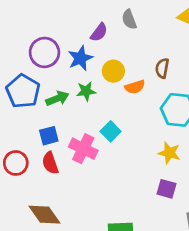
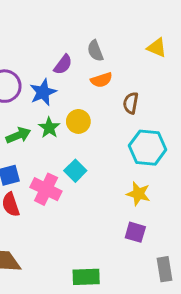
yellow circle: (113, 71) -> (78, 121), moved
orange semicircle: (135, 87) -> (101, 80), moved
green star: (86, 91) -> (49, 128), turned -30

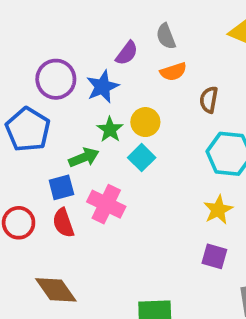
green arrow: (18, 135) -> (84, 158), moved
cyan square: (75, 171) -> (142, 158), moved
yellow star: (138, 194) -> (218, 210), turned 30

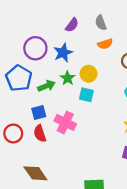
purple semicircle: (127, 53) -> (72, 25), moved
green arrow: (84, 158) -> (46, 86), moved
cyan square: (142, 158) -> (86, 95), turned -32

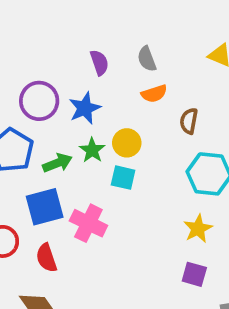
purple semicircle: (72, 25) -> (99, 63), turned -56
blue square: (39, 112) -> (45, 207), size x1.5
red semicircle: (40, 133) -> (46, 258), moved

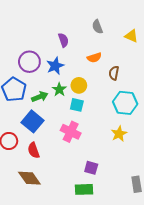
gray semicircle: (147, 59) -> (97, 27), moved
blue square: (45, 207) -> (33, 121), turned -35
pink cross: (88, 223) -> (71, 132), moved
purple square: (194, 274) -> (91, 168), moved

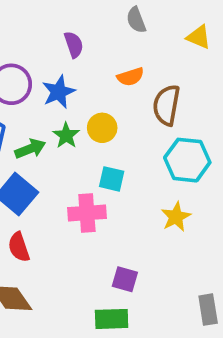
brown semicircle: (114, 73) -> (166, 105), size x1.5
cyan square: (77, 105) -> (112, 179), moved
pink cross: (71, 132) -> (87, 213), turned -30

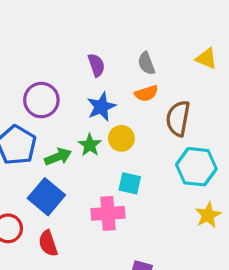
gray semicircle: (136, 20) -> (146, 63), moved
blue star: (59, 92) -> (101, 107), moved
yellow star: (176, 217) -> (208, 215), moved

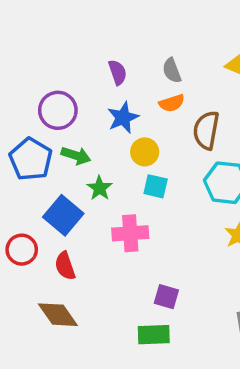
green star: (90, 145) -> (99, 188), moved
green arrow: (58, 157) -> (76, 156), moved, turned 40
cyan square: (130, 183) -> (156, 186), moved

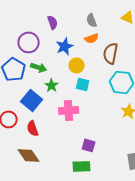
purple semicircle: (118, 72) -> (53, 22), moved

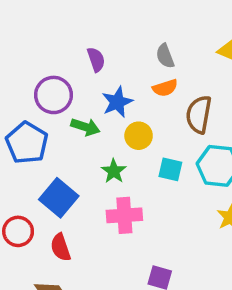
green arrow: (39, 67) -> (85, 127), moved
cyan square: (83, 84) -> (170, 169), moved
green star: (52, 85) -> (114, 171), moved

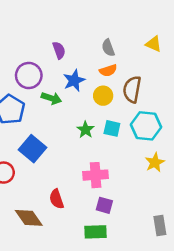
yellow circle: (139, 136) -> (103, 96), moved
green star: (114, 171) -> (85, 130), moved
pink cross: (124, 215) -> (96, 175), moved
red semicircle: (61, 247) -> (56, 199), moved

